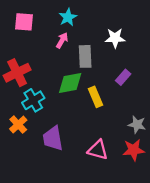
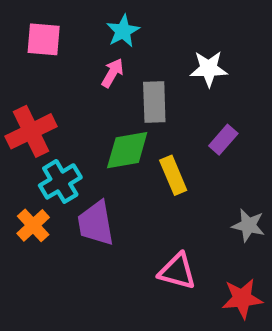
purple trapezoid: (53, 138) -> (96, 223), moved
red star: (134, 150) -> (242, 298), moved

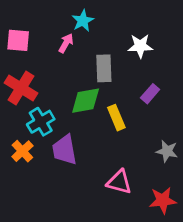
pink square: (44, 39) -> (18, 40), moved
pink arrow: (113, 73) -> (66, 43), moved
red cross: (31, 131) -> (21, 88), turned -32

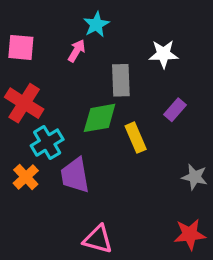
pink triangle: (119, 182) -> (98, 239), moved

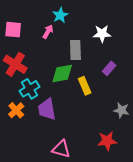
red star: (190, 234) -> (107, 141), moved

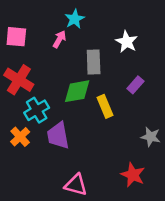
white star: (102, 34) -> (127, 42), turned 30
red star: (107, 141) -> (133, 175), turned 30

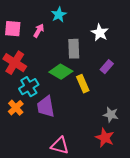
pink arrow: (59, 39) -> (39, 31), moved
green diamond: (77, 91) -> (61, 72), turned 40
gray star: (151, 137) -> (111, 115), moved

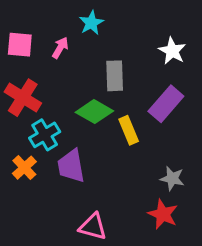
white star: (100, 33) -> (172, 51), moved
purple rectangle: (107, 67) -> (166, 104), size x1.6

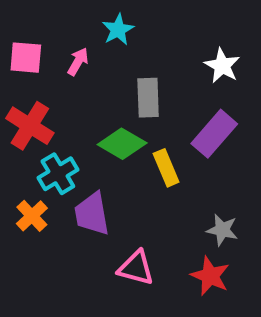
pink triangle: (93, 227) -> (136, 268), moved

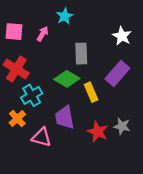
purple trapezoid: (92, 214) -> (65, 117), moved
pink triangle: (136, 268) -> (42, 137), moved
red star: (210, 276) -> (98, 132), moved

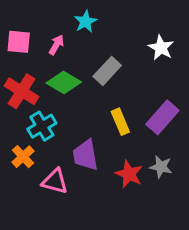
gray rectangle: (81, 54) -> (107, 71), turned 45
purple rectangle: (117, 73) -> (162, 117), moved
green diamond: (67, 79) -> (64, 83), moved

